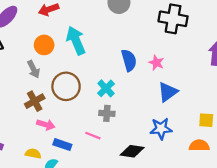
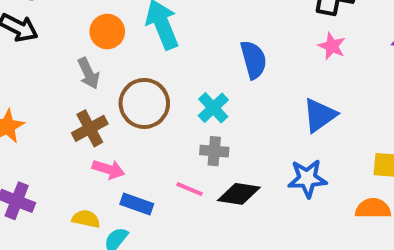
pink star: (156, 63) -> (332, 46), moved
black diamond: (132, 151) -> (239, 194), moved

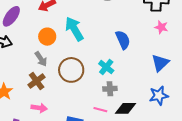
brown cross: (90, 128) -> (37, 81), moved
pink arrow: (108, 169) -> (39, 108), moved

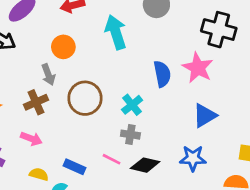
pink star: (161, 27) -> (198, 68), moved, size x1.6
cyan arrow: (74, 29) -> (116, 32), moved

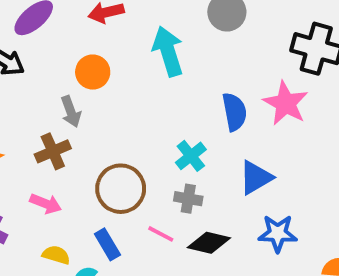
brown circle: (85, 98) -> (121, 189), moved
blue triangle: (205, 116) -> (256, 177), moved
blue rectangle: (74, 167) -> (107, 244), turned 35

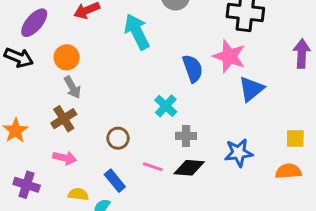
orange circle: (93, 72) -> (67, 57), moved
blue triangle: (256, 177) -> (251, 89), moved
brown circle: (121, 189) -> (118, 138), size x0.6
gray cross: (188, 199) -> (186, 136), moved

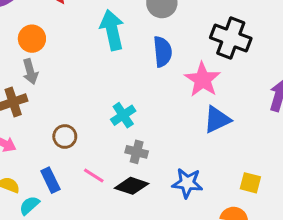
blue semicircle: (193, 68) -> (163, 52), moved

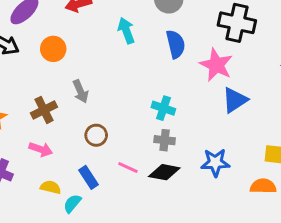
cyan arrow: (112, 30) -> (126, 31), size x0.7
gray arrow: (30, 71) -> (81, 91), moved
cyan cross: (123, 115) -> (163, 108), moved, turned -30

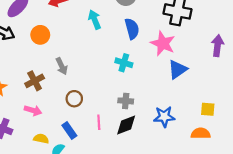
cyan cross: (163, 108) -> (124, 63), moved
pink line: (128, 168) -> (99, 122), turned 64
black diamond: (164, 172) -> (126, 125), turned -30

